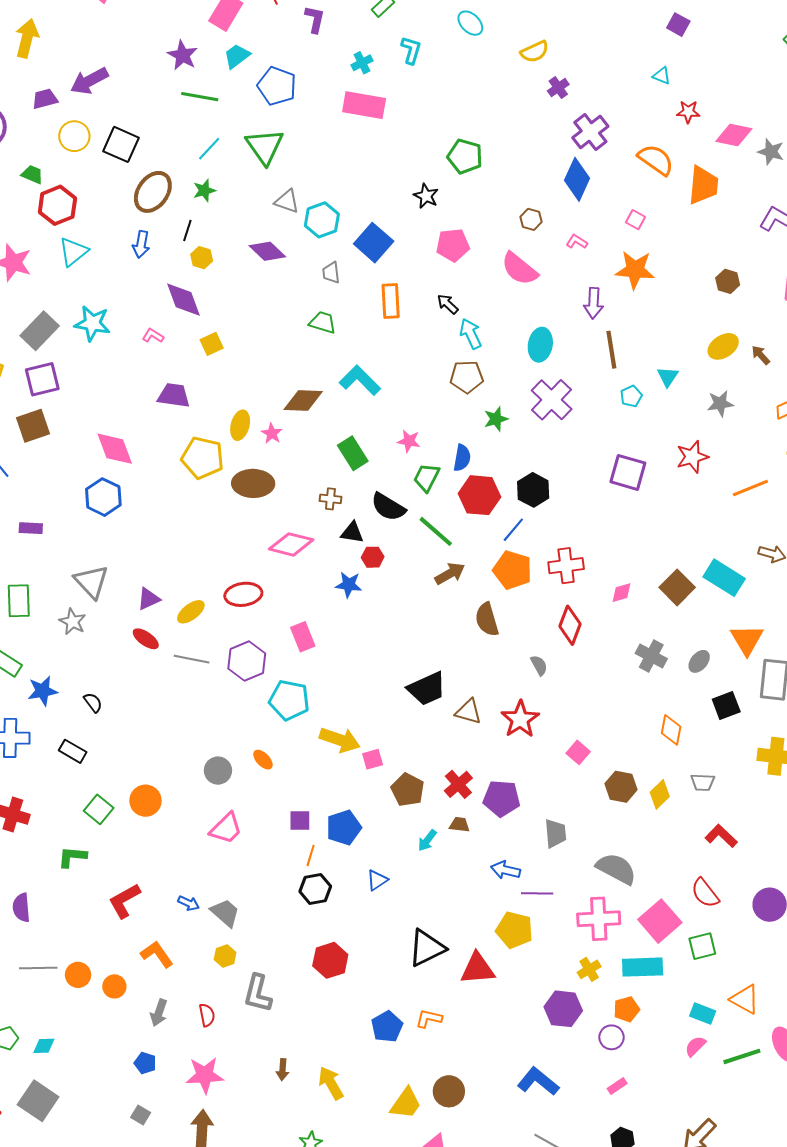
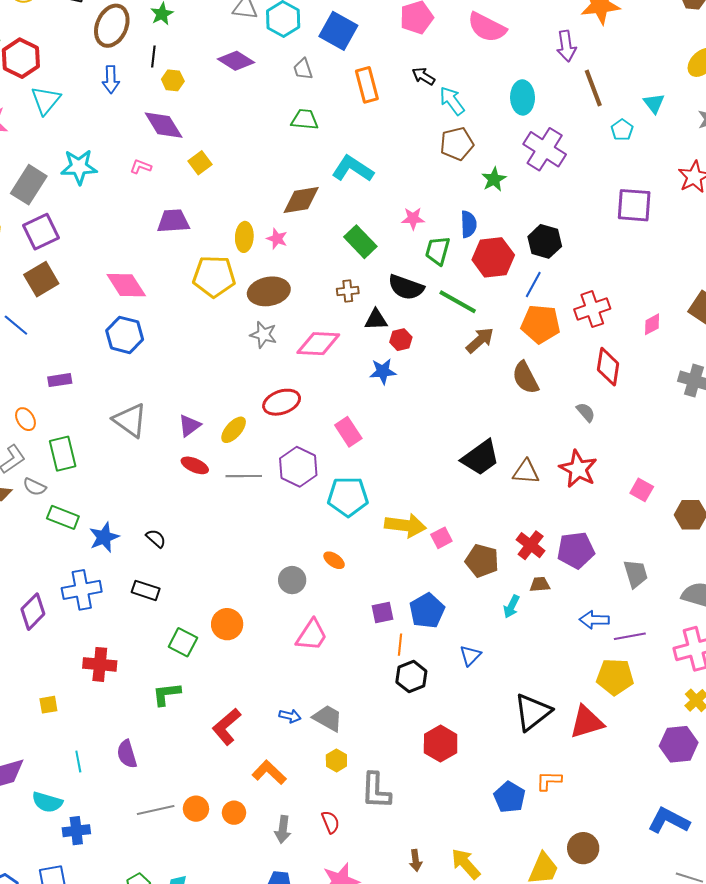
gray star: (73, 622) -> (263, 335), moved

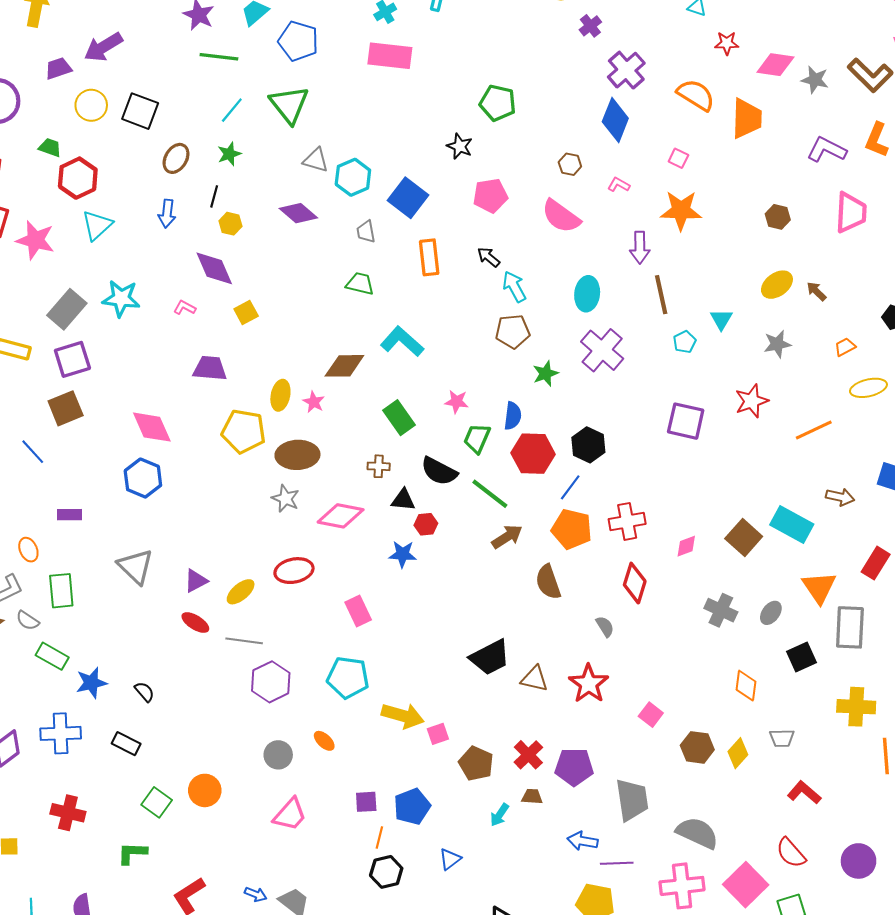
brown ellipse: (112, 26) -> (176, 158), size x0.7
purple hexagon: (298, 467) -> (271, 682), moved
gray trapezoid: (636, 574) -> (632, 800), size x1.4

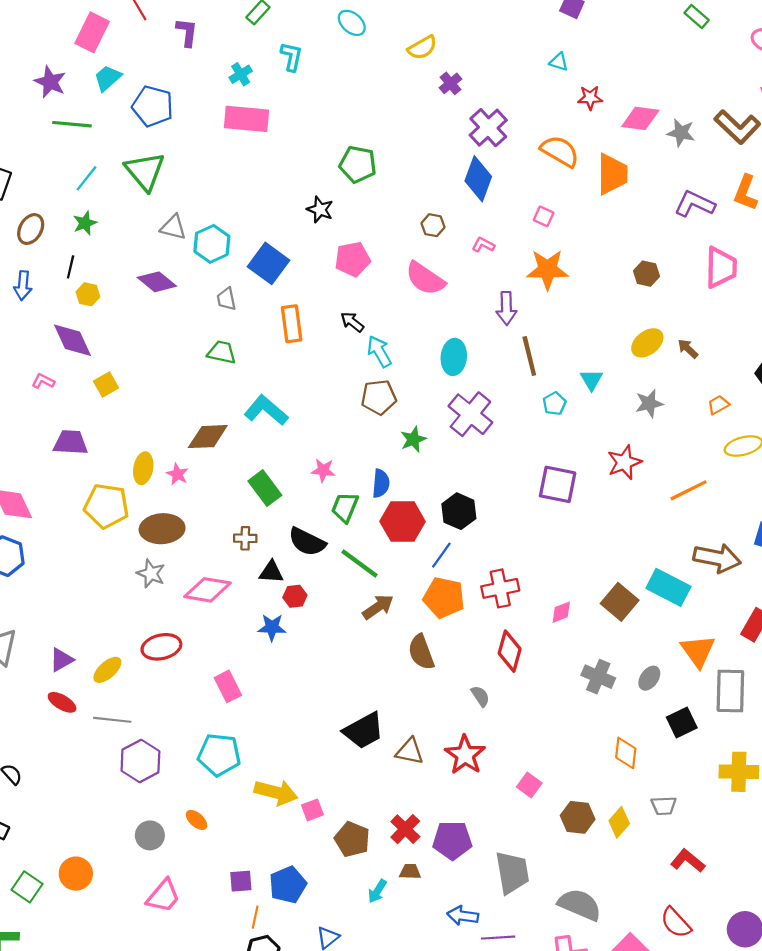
brown arrow: (840, 497) -> (717, 558), size x1.6

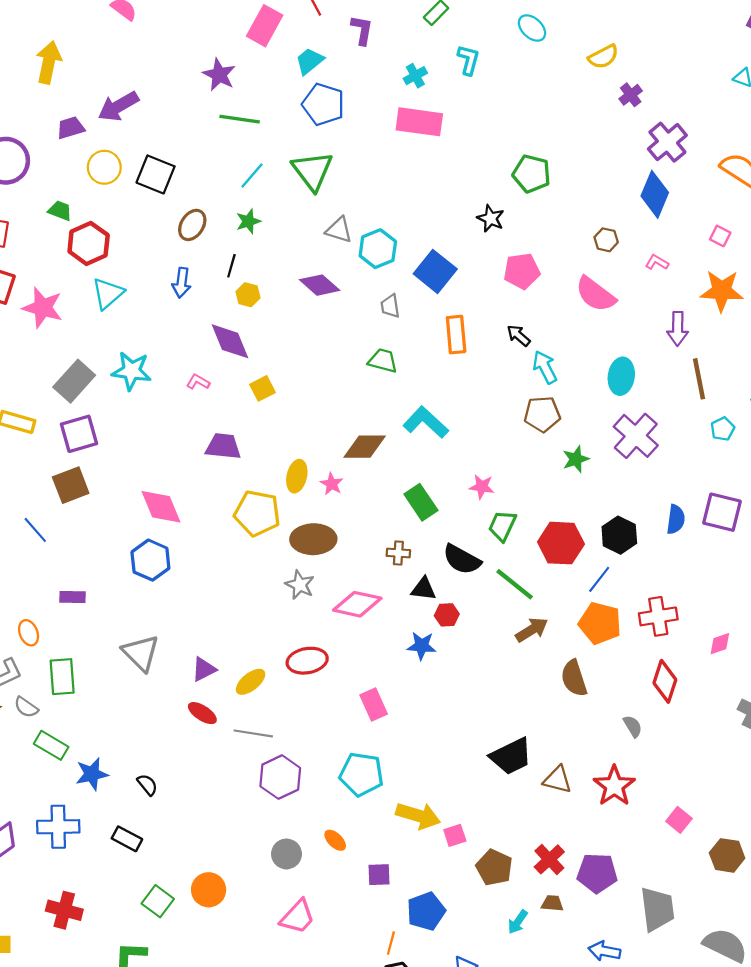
cyan trapezoid: (108, 78) -> (309, 61), moved
blue semicircle: (381, 483) -> (676, 519), moved
purple square: (241, 881) -> (379, 875), moved

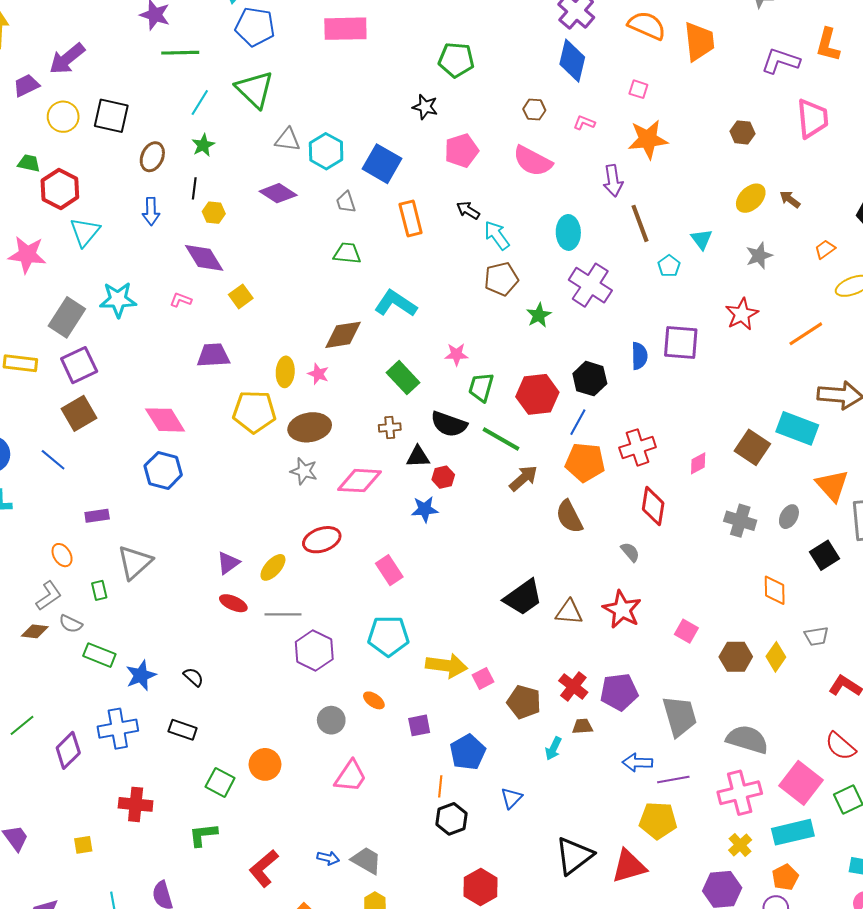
gray triangle: (141, 653) -> (135, 562), moved, turned 42
green rectangle: (62, 677) -> (99, 590), size x0.6

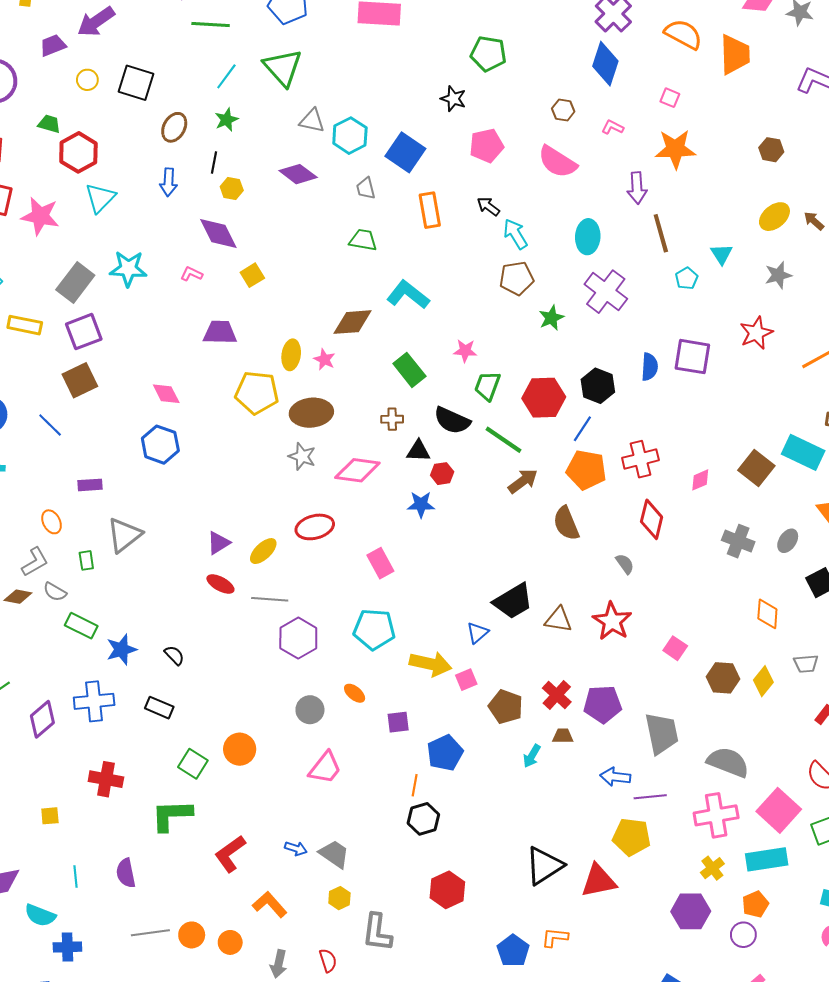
yellow circle: (63, 117) -> (87, 80), size x0.7
pink diamond: (165, 420) -> (166, 394), size x0.7
blue triangle: (511, 798) -> (478, 633), moved
green L-shape: (203, 835) -> (172, 815), size x1.4

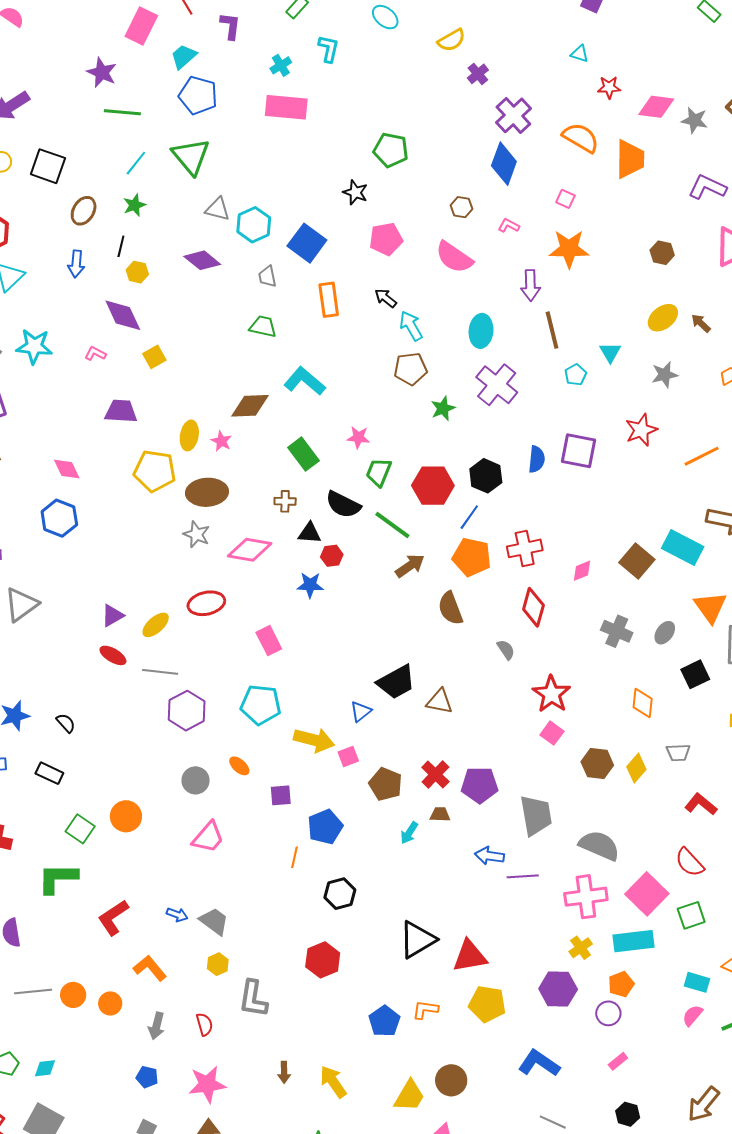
red star: (612, 621) -> (551, 694), moved
black hexagon: (423, 819) -> (340, 894), moved
yellow pentagon: (632, 837) -> (487, 1004), moved

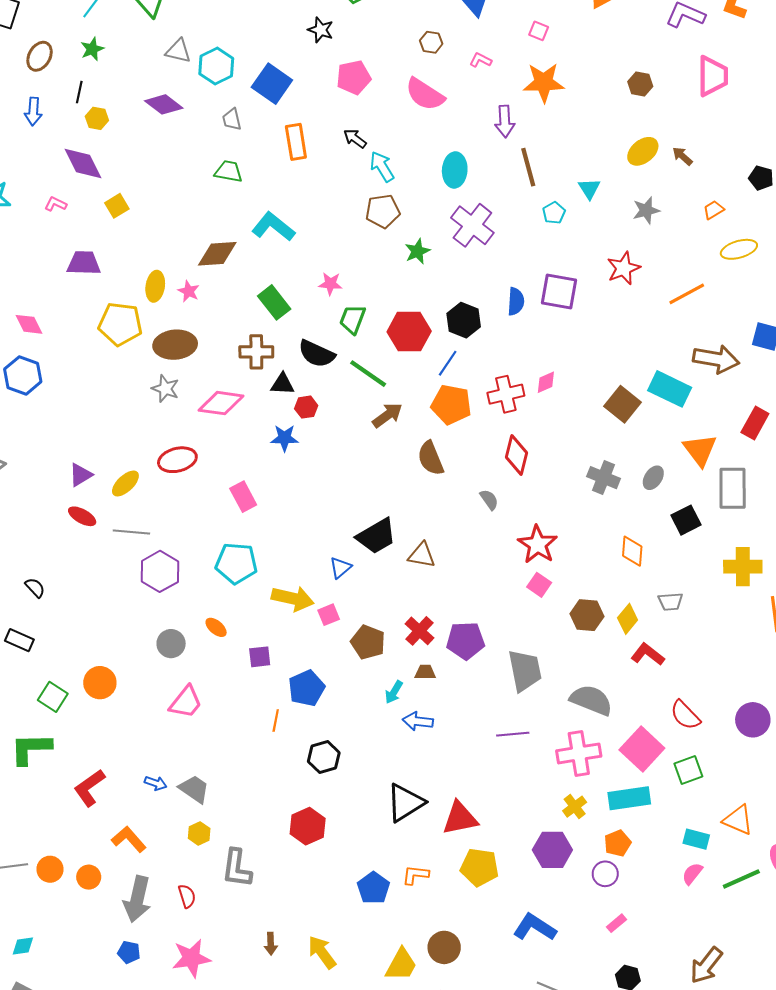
brown cross: (285, 501) -> (256, 352), size x1.5
pink diamond: (582, 571) -> (546, 382), moved
red L-shape: (701, 804) -> (648, 654), moved
blue arrow: (489, 856) -> (418, 721), moved
gray arrow: (157, 1026) -> (137, 899), size x1.6

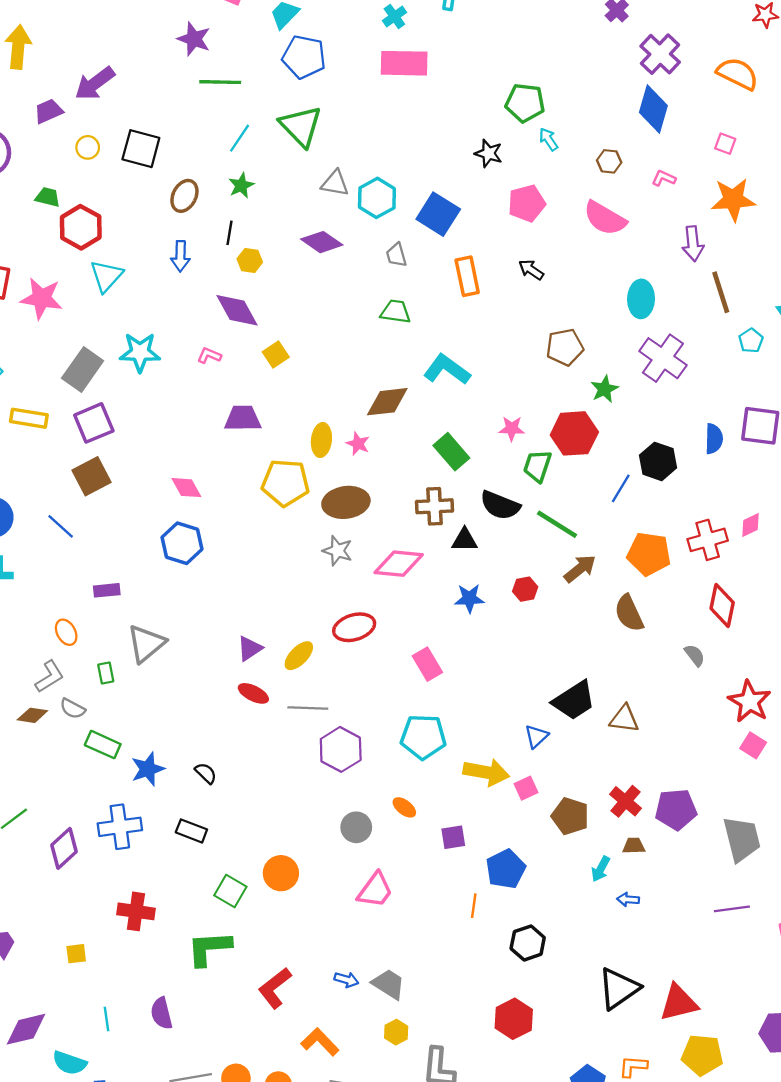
cyan arrow: (382, 167) -> (548, 139), moved, size x0.7
red hexagon: (409, 332) -> (574, 433), moved
blue line: (448, 363) -> (621, 488), moved
red hexagon: (306, 407) -> (525, 589), moved
blue arrow: (418, 721) -> (628, 899), size x0.7

